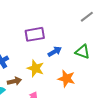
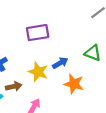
blue arrow: (55, 51) -> (60, 63), moved

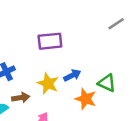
green triangle: (93, 53) -> (107, 83), moved

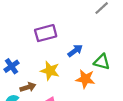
blue arrow: (72, 75) -> (75, 51), moved

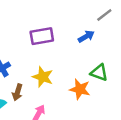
blue arrow: (75, 51) -> (86, 36), moved
brown arrow: (28, 87) -> (17, 92), turned 120

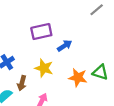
blue arrow: (86, 36) -> (65, 46), moved
green triangle: (99, 73) -> (100, 72), moved

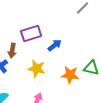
brown arrow: (22, 83) -> (12, 51), moved

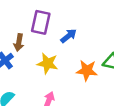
purple rectangle: (31, 34) -> (41, 22), turned -60

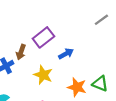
purple rectangle: (41, 22) -> (43, 37), turned 30

